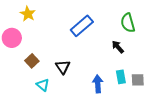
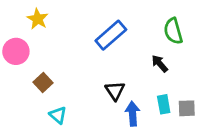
black triangle: (63, 67) -> (115, 91), moved

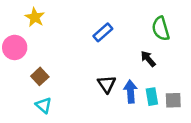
blue rectangle: (111, 35) -> (103, 32), size x0.7
blue arrow: (133, 114) -> (130, 92), moved
cyan triangle: (58, 115) -> (44, 105), moved

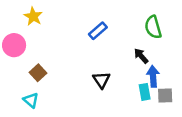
blue arrow: (130, 92) -> (153, 76), moved
cyan triangle: (44, 105) -> (31, 100), moved

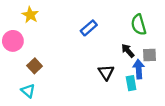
black triangle: (102, 80) -> (106, 72), moved
gray square: (165, 95) -> (149, 55), moved

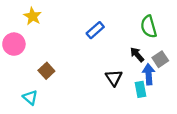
gray square: (149, 55) -> (160, 59), turned -32
brown square: (35, 66) -> (46, 71), moved

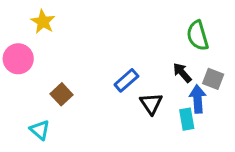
blue rectangle: (95, 30) -> (126, 80), moved
gray square: (160, 59) -> (213, 79), turned -35

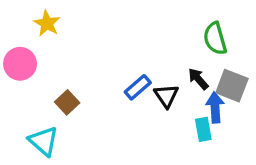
gray square: (213, 79) -> (232, 86), size x1.4
black triangle: (151, 104) -> (166, 96), moved
cyan triangle: (40, 130) -> (44, 141), size x1.4

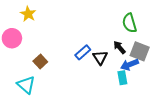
blue arrow: (215, 107) -> (129, 65), turned -108

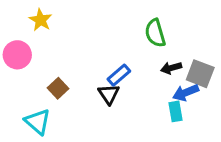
green semicircle: (129, 23) -> (155, 33), moved
black arrow: (119, 47) -> (171, 68), turned -64
black triangle: (100, 57) -> (109, 94), moved

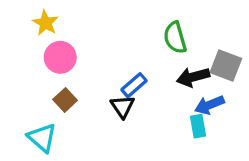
pink circle: (17, 55) -> (60, 57), moved
black arrow: (171, 68) -> (193, 77), size x1.4
gray square: (200, 74) -> (226, 66), moved

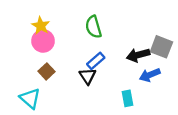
yellow star: (45, 23) -> (41, 26), moved
green semicircle: (175, 38) -> (93, 27), moved
cyan rectangle: (198, 126) -> (127, 98), moved

